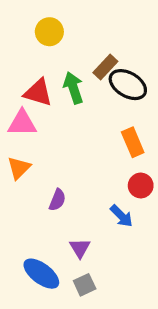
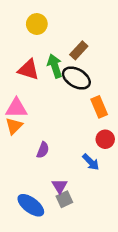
black ellipse: (128, 85) -> (76, 78), moved
pink triangle: (22, 123) -> (16, 108), moved
gray square: (85, 285) -> (64, 199), moved

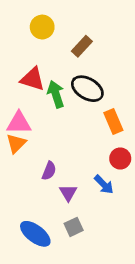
brown rectangle: (79, 50) -> (82, 46), moved
green arrow: (55, 66) -> (56, 94), moved
purple triangle: (60, 186) -> (68, 193), moved

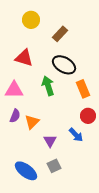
green arrow: (56, 94) -> (48, 86), moved
orange triangle: (16, 143) -> (32, 122), moved
purple semicircle: (49, 171) -> (15, 116), moved

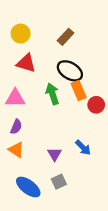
yellow circle: (31, 20) -> (21, 34), moved
orange rectangle: (83, 89) -> (79, 91), moved
red circle: (88, 116) -> (96, 105), moved
orange triangle: (32, 122) -> (16, 150), moved, turned -42

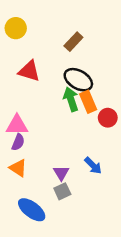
yellow circle: (21, 34) -> (16, 28), moved
green arrow: (52, 94) -> (71, 99), moved
pink triangle: (15, 98) -> (17, 125), moved
gray square: (59, 182) -> (62, 191), moved

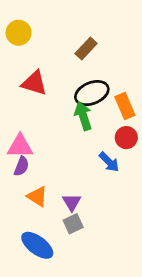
black ellipse: (78, 80) -> (92, 93), turned -52
orange rectangle: (88, 102) -> (125, 106), moved
blue arrow: (93, 166) -> (109, 162), moved
orange triangle: (18, 168) -> (37, 196), moved

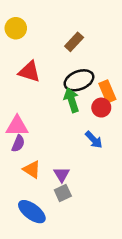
red circle: (126, 138) -> (101, 108), moved

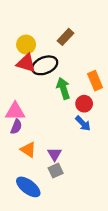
yellow circle: (16, 28) -> (26, 45), moved
black ellipse: (79, 80) -> (45, 65), moved
red circle: (101, 108) -> (84, 104), moved

